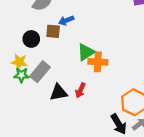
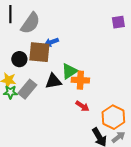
brown square: (53, 31) -> (39, 52), size x1.6
red arrow: (80, 90) -> (82, 106), moved, turned -80
black triangle: (59, 92) -> (53, 81), moved

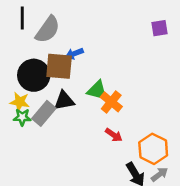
black circle: (19, 59) -> (34, 75), size x1.6
green triangle: (69, 71) -> (97, 90), turned 48
orange cross: (80, 80) -> (111, 102), turned 36
black triangle: (53, 81) -> (64, 101), moved

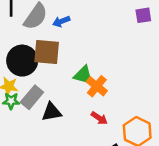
blue arrow: (74, 54) -> (61, 21), moved
black triangle: (64, 101) -> (52, 112), moved

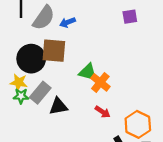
purple square: (143, 15) -> (130, 17), moved

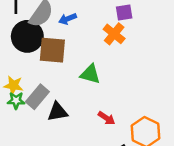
purple square: (130, 17) -> (124, 13), moved
black circle: (31, 59) -> (27, 36), moved
orange cross: (100, 82) -> (114, 34), moved

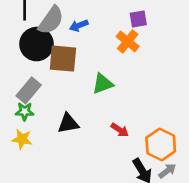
green triangle: (90, 74) -> (103, 84), turned -35
yellow star: (13, 85) -> (22, 139), moved
gray rectangle: (37, 97) -> (29, 90), moved

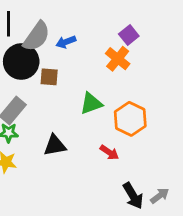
purple square: (138, 19) -> (129, 35), turned -30
brown square: (63, 59) -> (49, 77), size x0.6
orange hexagon: (161, 144) -> (130, 119), moved

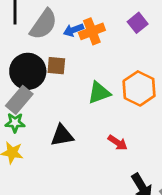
orange cross: (118, 59) -> (92, 31), moved, turned 30
black circle: (21, 62) -> (28, 71), moved
orange hexagon: (130, 119) -> (139, 88), moved

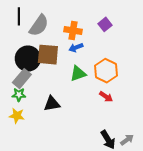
blue arrow: (73, 30) -> (76, 48), moved
orange cross: (92, 31) -> (73, 30), turned 30
brown square: (56, 66) -> (48, 55), size x1.6
red arrow: (118, 143) -> (106, 97), moved

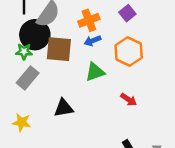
orange cross: (73, 30) -> (89, 20), turned -30
black circle: (28, 59) -> (35, 35), moved
orange hexagon: (106, 71) -> (129, 52), moved
green star: (19, 95) -> (24, 52), moved

